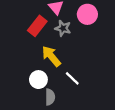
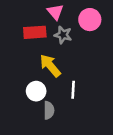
red rectangle: (37, 26) -> (35, 32), turned 48
white line: (72, 78) -> (73, 90), turned 49

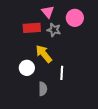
white circle: (36, 91) -> (27, 68), moved

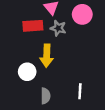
yellow arrow: (44, 54) -> (47, 56), turned -138
white line: (62, 73) -> (80, 91), moved

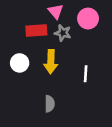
white circle: (27, 72) -> (20, 63), moved
white line: (80, 91) -> (86, 74), moved

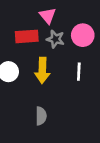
pink circle: (88, 19) -> (83, 35), moved
white line: (86, 74) -> (79, 72), moved

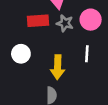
yellow arrow: (42, 70) -> (58, 67), moved

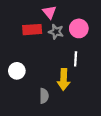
white circle: (21, 54) -> (17, 71), moved
yellow arrow: (58, 67) -> (64, 80), moved

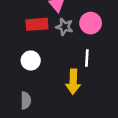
white circle: (17, 71) -> (31, 60), moved
gray semicircle: (44, 96) -> (26, 100), moved

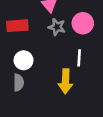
red rectangle: (37, 24) -> (17, 26), moved
gray semicircle: (26, 100) -> (19, 83), moved

